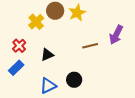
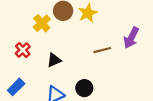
blue rectangle: (16, 68) -> (16, 87), moved

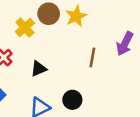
brown line: (102, 50) -> (92, 57), turned -66

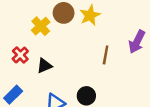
black triangle: (39, 69) -> (44, 66), moved

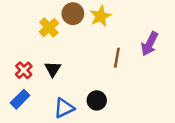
red cross: (20, 55) -> (24, 70), moved
black triangle: (44, 66) -> (53, 69), turned -35

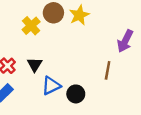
brown line: (117, 58) -> (108, 70), moved
blue triangle: (64, 108) -> (51, 86), moved

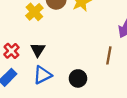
blue triangle: (51, 86) -> (42, 75), moved

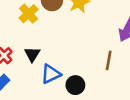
blue triangle: (42, 75) -> (51, 74), moved

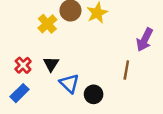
blue triangle: (51, 74) -> (69, 83), turned -50

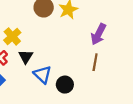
yellow cross: (47, 24) -> (12, 36), moved
purple arrow: (145, 40) -> (98, 34), moved

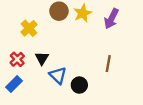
purple arrow: (98, 34) -> (111, 19), moved
yellow cross: (12, 36) -> (29, 28), moved

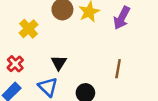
black triangle: (42, 58) -> (59, 63), moved
blue triangle: (58, 75) -> (48, 87), moved

